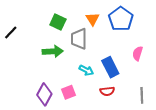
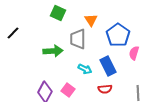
blue pentagon: (121, 19) -> (118, 35), moved
green square: (58, 22) -> (58, 13), moved
pink square: (68, 92) -> (68, 90), turned -32

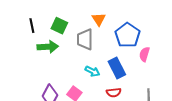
green square: (58, 13) -> (59, 26), moved
black line: (13, 33) -> (32, 26), moved, turned -56
green arrow: (53, 51) -> (48, 47), moved

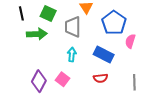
blue rectangle: (117, 68) -> (104, 55), turned -36
cyan arrow: (92, 71) -> (72, 55), moved, turned -112

